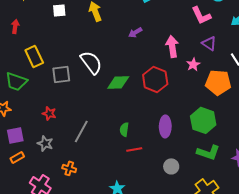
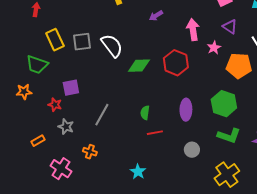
gray square: (61, 74) -> (82, 42), moved
red star: (49, 113) -> (55, 105), moved
purple square: (15, 135) -> (71, 88), moved

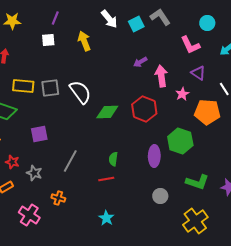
purple arrow: (156, 16) -> (140, 62), moved
yellow rectangle: (55, 40) -> (23, 86), turned -60
green hexagon: (224, 104) -> (180, 141), moved
red star: (55, 105) -> (12, 162), moved
red line: (155, 133) -> (106, 179), moved

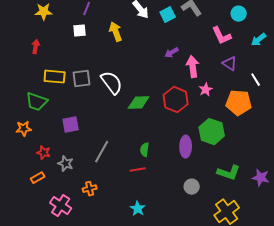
pink star: (182, 94) -> (206, 90), moved
orange cross: (58, 198) -> (90, 189), turned -32

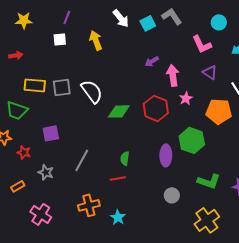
red arrow: (36, 47) -> (16, 55), turned 72
red star: (44, 153) -> (24, 152), moved
orange cross: (90, 189) -> (89, 205), moved, size x1.5

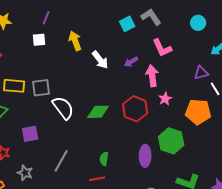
white arrow: (121, 18) -> (100, 60), moved
pink L-shape: (202, 44) -> (162, 48), moved
purple triangle: (210, 72) -> (201, 73), moved, turned -49
white semicircle: (92, 91) -> (63, 108), moved

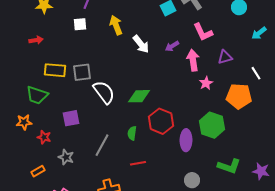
purple triangle: (201, 73) -> (225, 57), moved
red hexagon: (135, 109) -> (161, 121), moved
green semicircle: (104, 159) -> (132, 133), moved

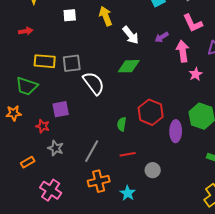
green diamond: (139, 96) -> (129, 66), moved
red star: (44, 137) -> (43, 126), moved
gray line: (102, 145) -> (92, 151), moved
gray circle: (192, 180) -> (153, 170), moved

